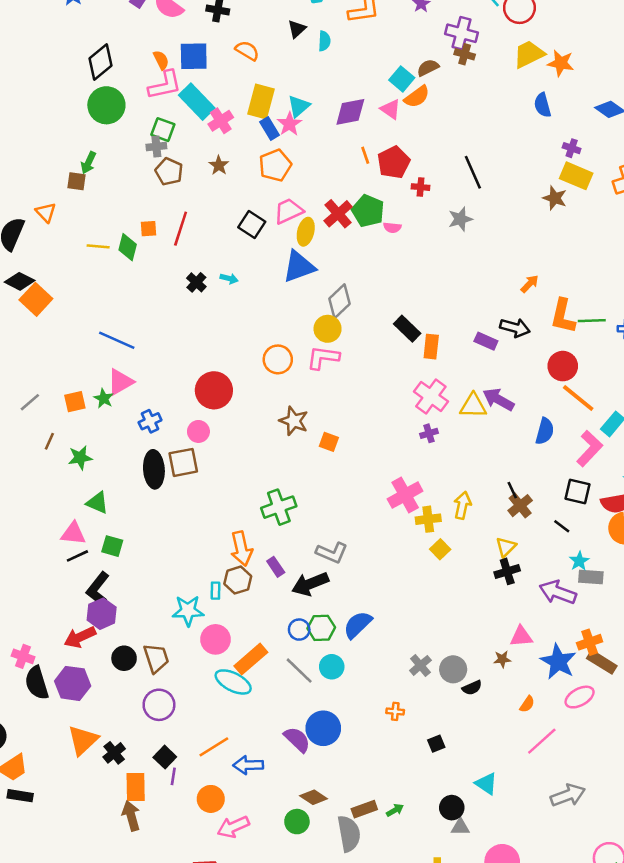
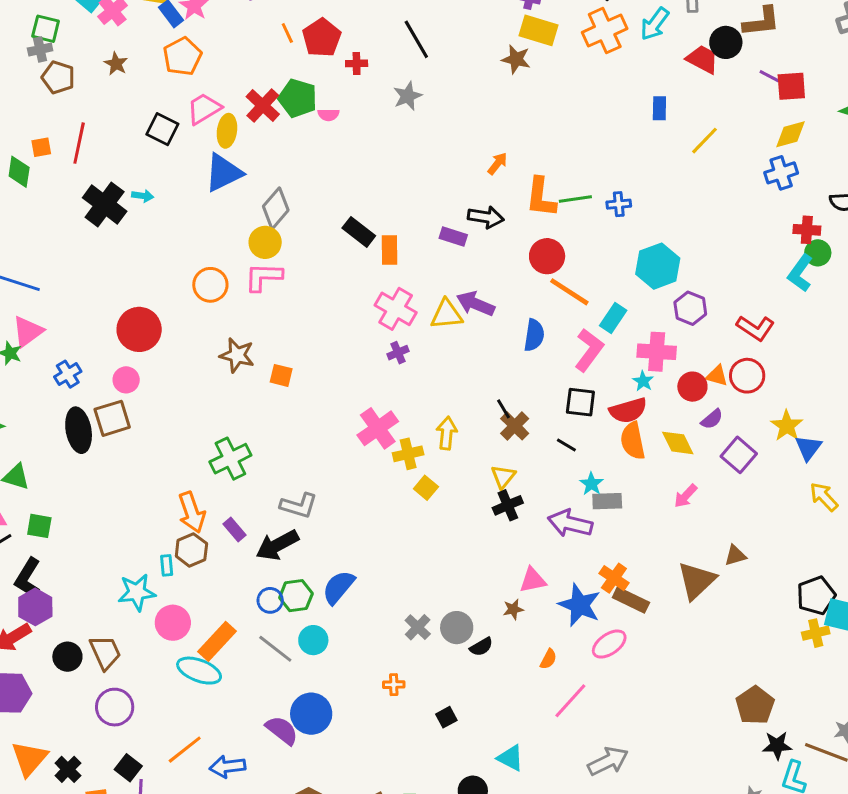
black cross: (196, 282) -> (105, 204), size x1.8
orange cross: (590, 642) -> (614, 578), turned -30

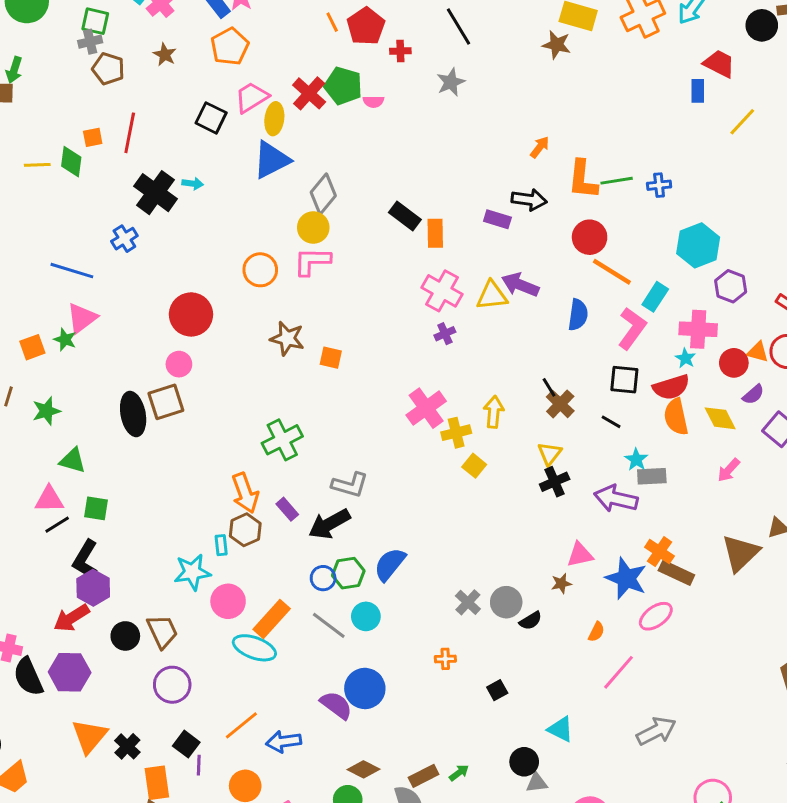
red trapezoid: (702, 59) -> (719, 64), moved
blue cross: (68, 374) -> (124, 239), moved

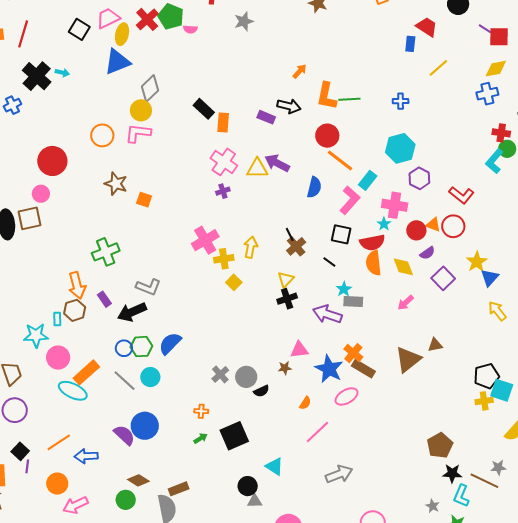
blue cross: (659, 185) -> (401, 101), moved
black square: (497, 690) -> (234, 436), size x2.0
green arrow: (459, 773) -> (201, 438), moved

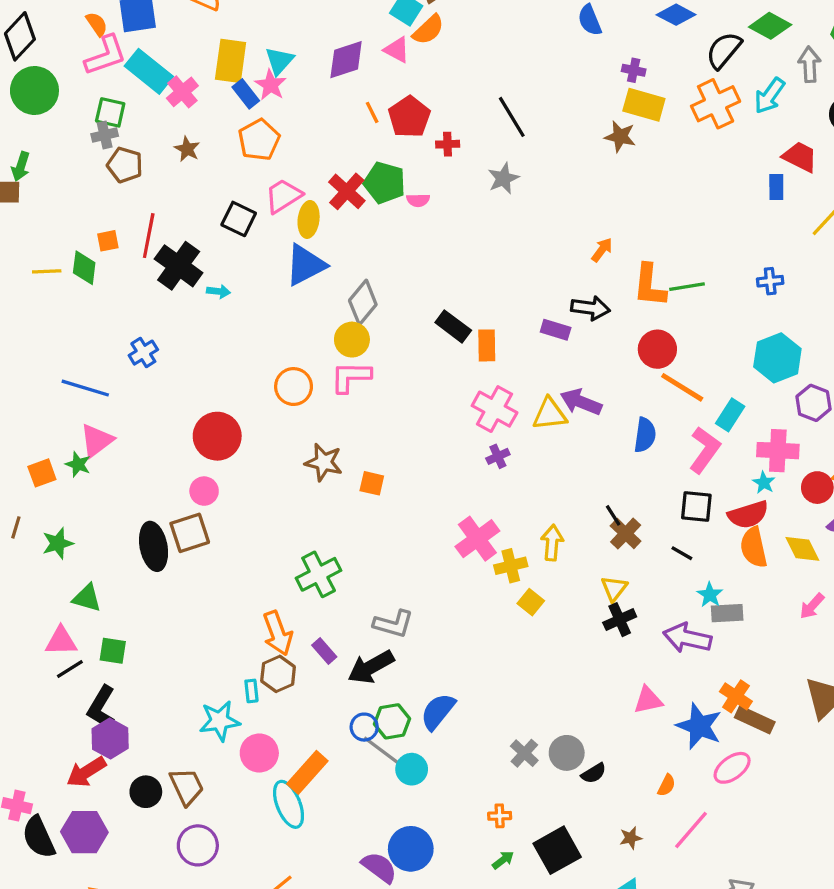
black cross: (37, 76) -> (179, 266), moved
brown star: (285, 368) -> (631, 838), moved
gray line: (125, 381) -> (381, 750), moved
cyan ellipse: (73, 391) -> (289, 804), turned 48

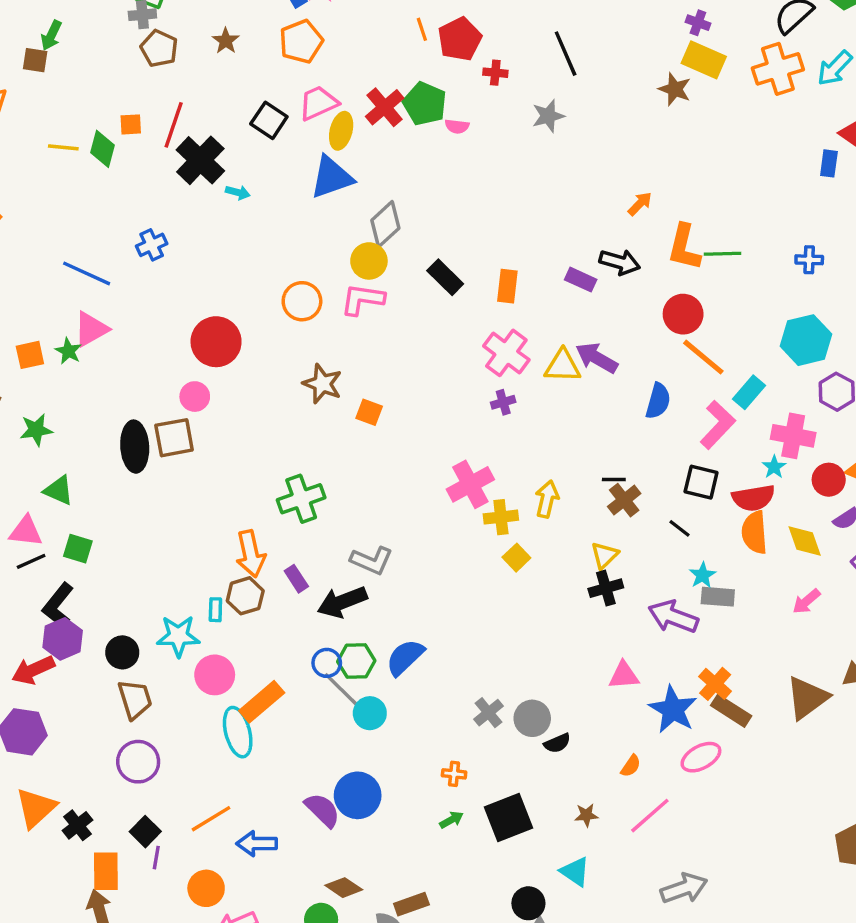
black rectangle: (453, 326) -> (445, 277), moved
black line: (613, 515) -> (614, 479), turned -65
black circle: (146, 792) -> (122, 652), moved

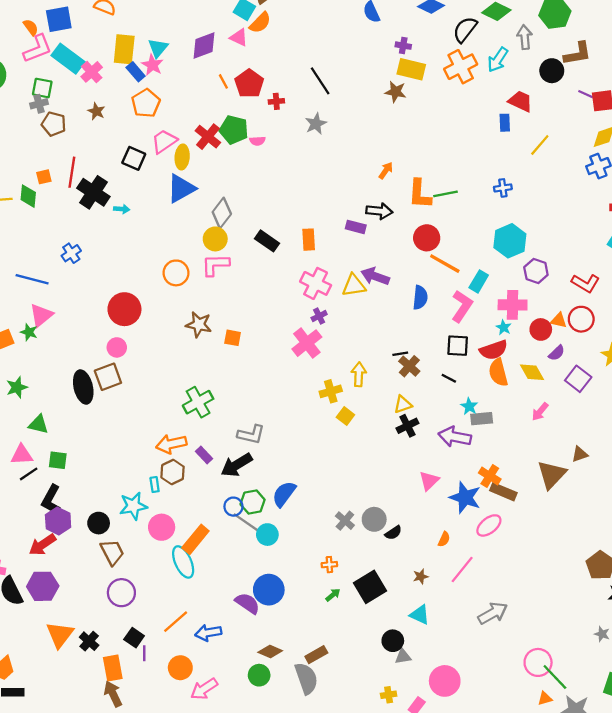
pink cross: (470, 484) -> (307, 343), moved
orange arrow: (251, 554) -> (171, 444), turned 100
yellow triangle: (604, 555) -> (403, 404), turned 36
pink triangle: (624, 675) -> (429, 481), turned -30

